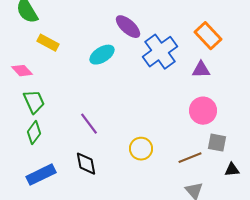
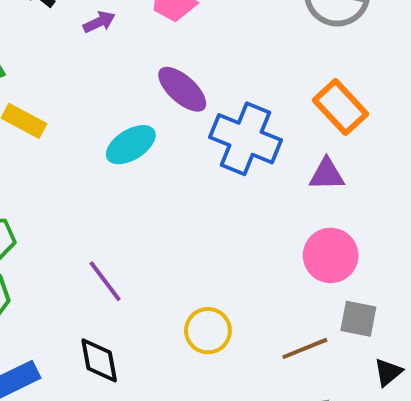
blue cross: (160, 52) -> (246, 139), turned -32
black triangle: (232, 170) -> (388, 372), turned -35

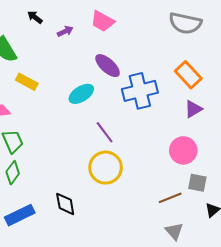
blue cross: (246, 139) -> (140, 91), turned -36
purple triangle: (327, 174) -> (193, 109), moved, turned -30
purple line: (105, 281) -> (105, 132), moved
yellow circle: (208, 331) -> (106, 168), moved, size x1.4

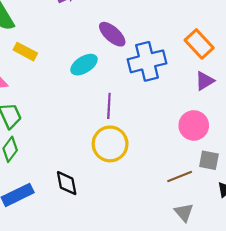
purple line: (105, 132) -> (109, 106), turned 40

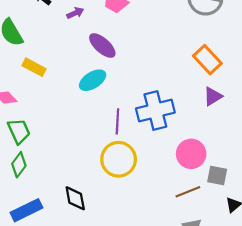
purple ellipse: (112, 34) -> (102, 46), moved
blue cross: (147, 61) -> (155, 111), moved
pink circle: (194, 125) -> (191, 154), moved

